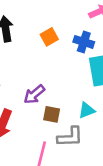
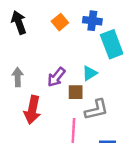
cyan triangle: (87, 110) -> (90, 73), moved

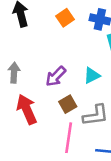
brown square: (76, 92) -> (68, 104), moved, turned -35
red arrow: (32, 110) -> (27, 109), turned 140

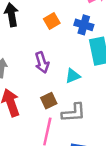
purple arrow: (56, 76) -> (42, 63), moved, turned -66

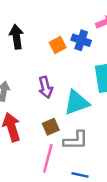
blue cross: (84, 25) -> (81, 40), moved
cyan triangle: (73, 76) -> (77, 102), size x1.6

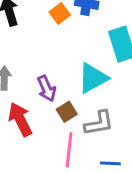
purple arrow: (46, 87) -> (47, 89), moved

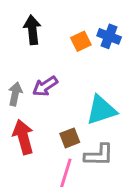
purple arrow: (47, 89) -> (45, 86), moved, turned 70

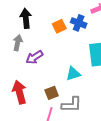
gray arrow: (15, 94) -> (18, 43), moved
cyan triangle: (101, 110) -> (73, 74), size x0.7

